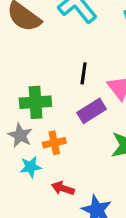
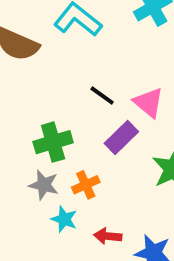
black line: (84, 73) -> (102, 96), turned -50
cyan star: (31, 167) -> (64, 219), turned -30

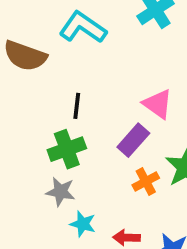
black line: (102, 96) -> (77, 106), moved, turned 65
orange cross: (86, 185) -> (146, 182), moved

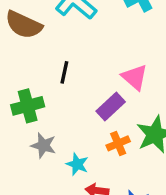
green cross: (67, 149) -> (28, 106), moved
cyan star: (83, 224) -> (77, 164), moved

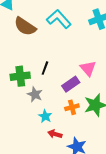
black line: (64, 72) -> (45, 68), moved
gray star: (43, 145) -> (35, 94), moved

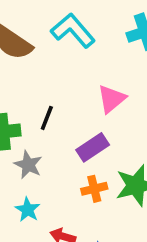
pink triangle: (88, 68) -> (112, 99), moved, turned 30
cyan star: (45, 116) -> (28, 210), moved

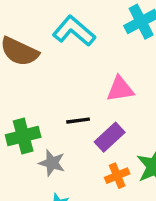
pink triangle: (112, 99) -> (120, 89), turned 40
black line: (47, 118) -> (78, 121), moved, turned 70

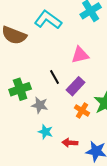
black line: (78, 121) -> (55, 77), turned 72
orange cross: (117, 176) -> (82, 110), turned -32

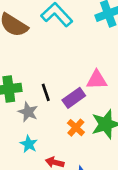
pink triangle: (80, 55) -> (97, 80), moved
black line: (55, 77) -> (46, 92), moved

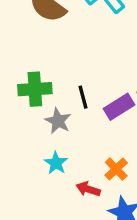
orange cross: (76, 128) -> (116, 169), moved

